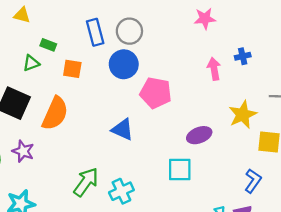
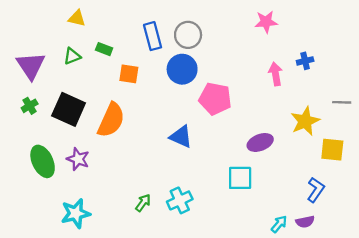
green triangle: (31, 63) -> (72, 56), moved
green arrow: (86, 182) -> (143, 203), moved, size x0.6

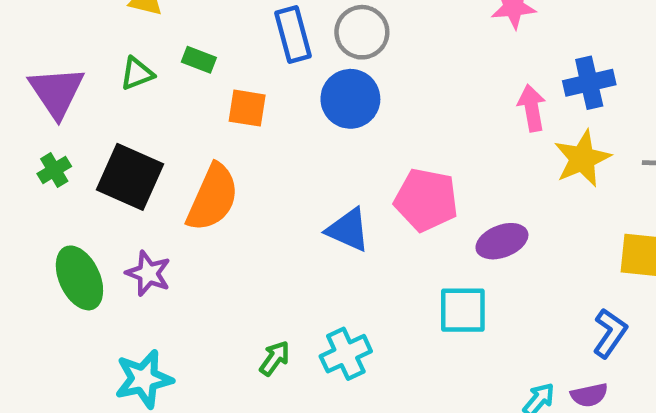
blue cross: (305, 61) -> (589, 83), size x1.5
pink pentagon: (215, 99) -> (426, 200), moved
yellow star: (305, 121) -> (582, 159), moved

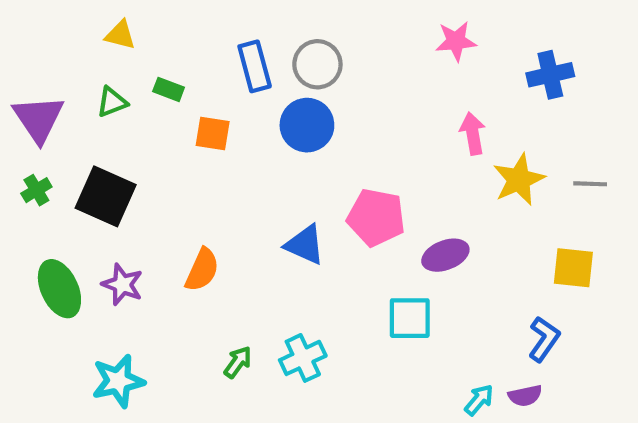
blue cross: (589, 83) -> (550, 75), moved
orange semicircle: (213, 198) -> (202, 270), moved, size x0.7

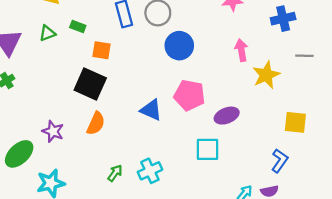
blue circle: (307, 125) -> (179, 46), moved
gray line: (590, 184) -> (304, 56), moved
black square: (106, 196) -> (90, 84), moved
green ellipse: (59, 289) -> (19, 154), moved, turned 72

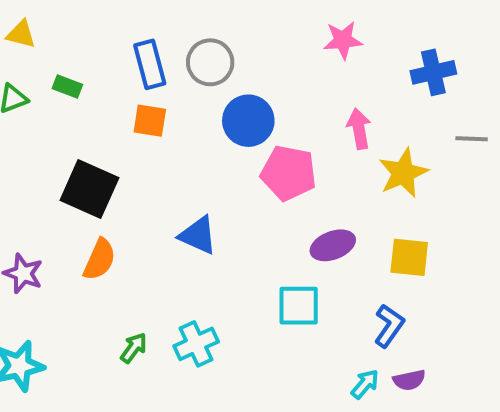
orange square: (101, 50) -> (150, 121), moved
pink pentagon: (189, 95) -> (289, 173), moved
yellow square: (295, 122) -> (409, 257), moved
blue L-shape: (280, 161) -> (389, 326), moved

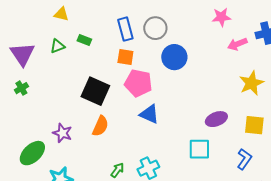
pink arrow: (359, 129) -> (237, 44), moved, turned -102
pink pentagon: (289, 173) -> (138, 83), moved

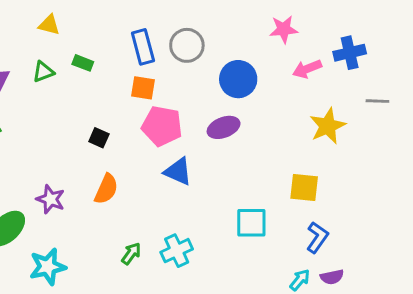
blue circle: (174, 57) -> (238, 79), moved
black square: (95, 91) -> (99, 138), size x0.5
purple ellipse: (216, 119) -> (224, 127), moved
yellow square: (254, 125) -> (304, 188), moved

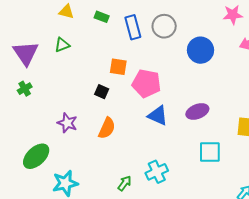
green rectangle: (83, 63) -> (102, 17), moved
orange square: (143, 88) -> (118, 67), moved
purple ellipse: (224, 127) -> (197, 111), moved
purple star: (51, 199) -> (67, 123), moved
green arrow: (131, 253) -> (125, 183), moved

